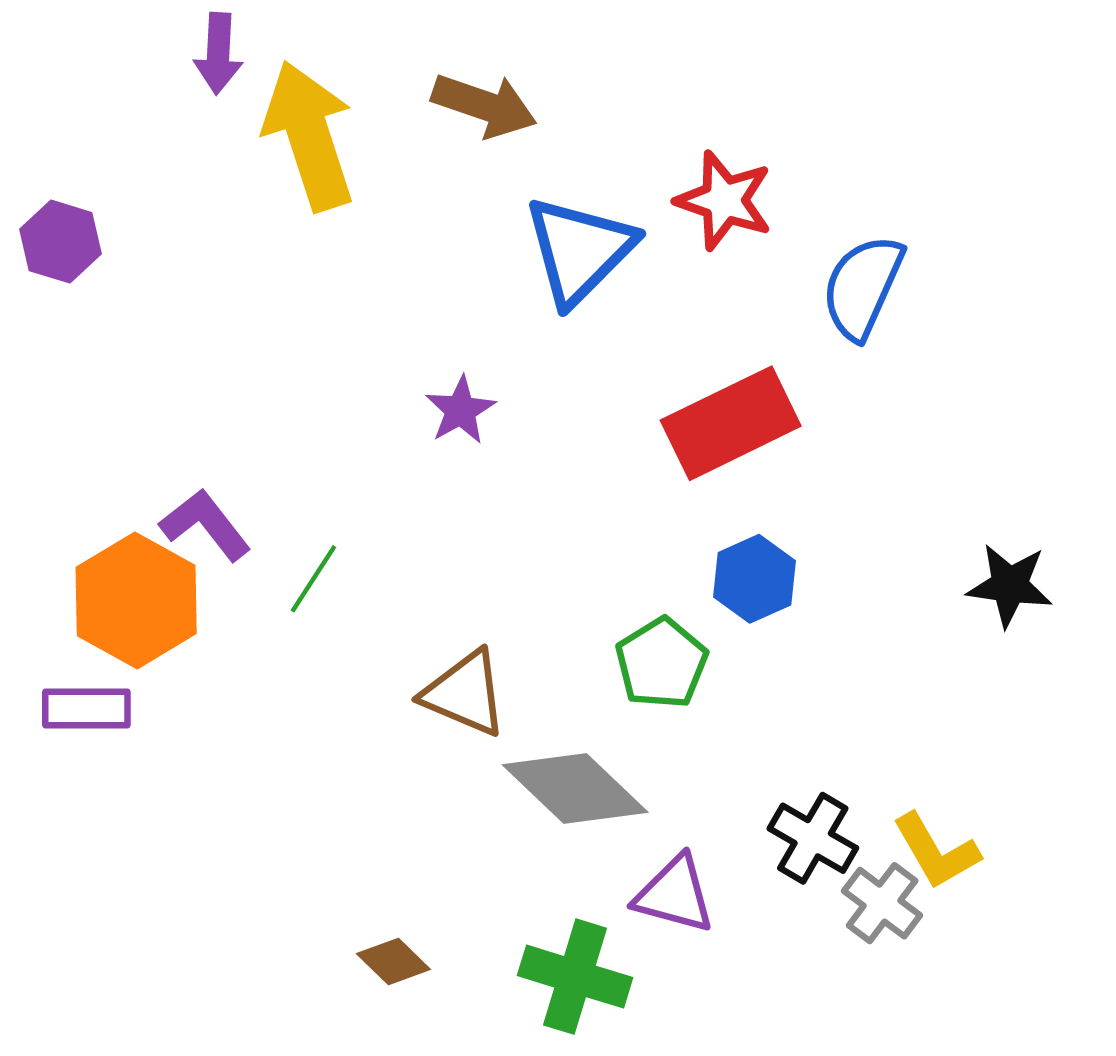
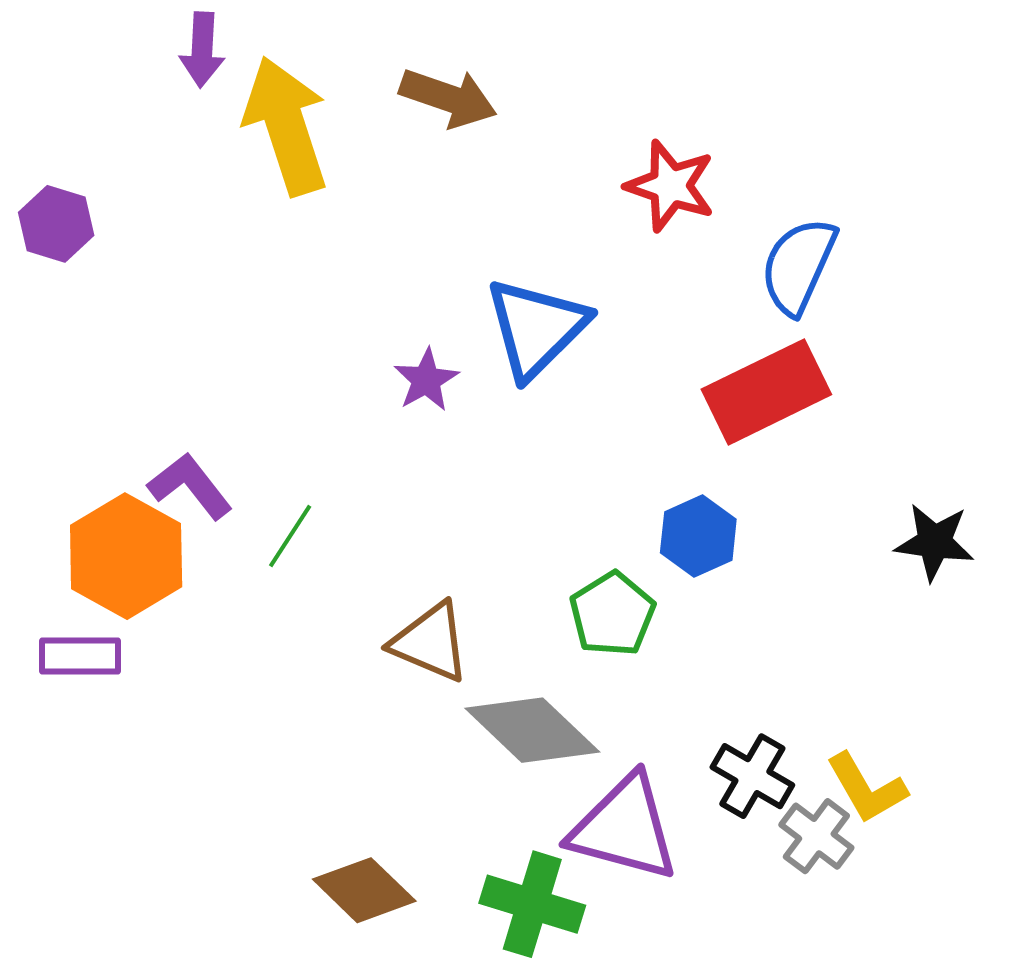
blue triangle: (579, 250) -> (536, 328), moved
red rectangle: (731, 423) -> (766, 392), moved
purple triangle: (674, 894) -> (624, 828), size x1.5
brown diamond: (393, 961) -> (364, 890), size x1.5

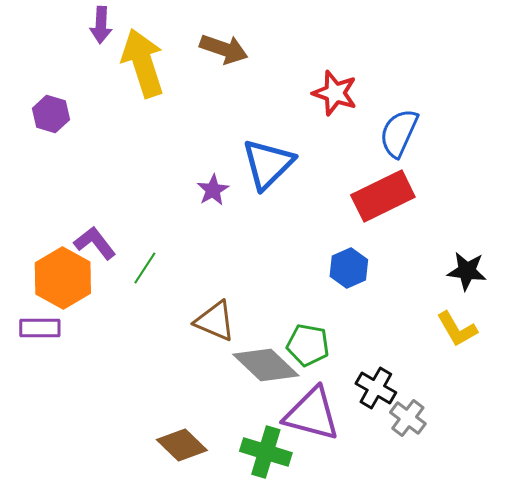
purple hexagon: (56, 224) -> (51, 114), moved
green pentagon: (612, 614) -> (308, 345), moved, turned -30
yellow L-shape: (866, 788) -> (457, 329), moved

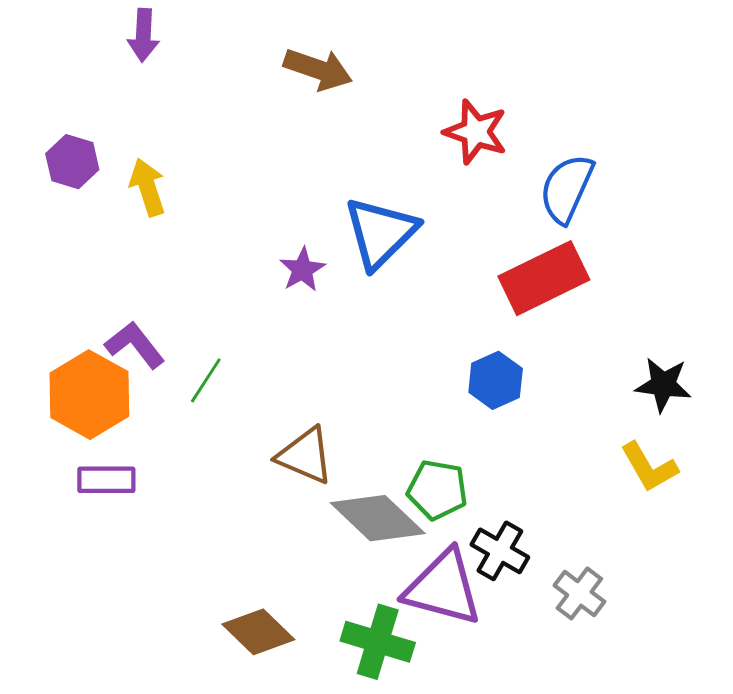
yellow arrow: (143, 63) -> (148, 187), moved, size x0.6
purple rectangle: (40, 328) -> (106, 480), moved
black cross: (376, 388) -> (500, 551), moved

